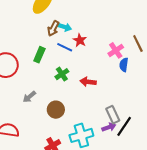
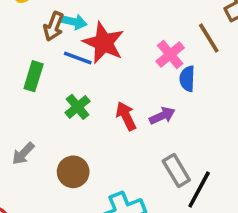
red star: (80, 40) -> (104, 43), size x1.6
red arrow: (88, 82) -> (126, 116), turned 63
purple arrow: (109, 127) -> (162, 116), moved

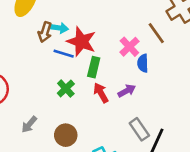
green rectangle: (34, 76) -> (94, 67), moved

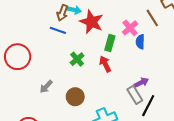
blue line: (64, 54) -> (58, 30), moved
green rectangle: (94, 67) -> (110, 43), moved
purple arrow: (127, 91) -> (141, 83), moved

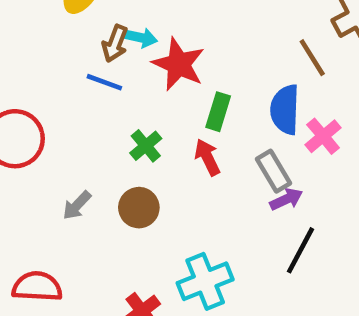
pink cross: (130, 28) -> (323, 136), moved
blue semicircle: (140, 42) -> (285, 110), size x1.5
gray rectangle: (135, 95) -> (274, 171), moved
brown circle: (75, 97) -> (139, 208), moved

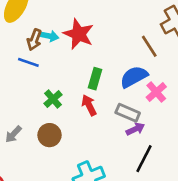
red star: (179, 64) -> (79, 34), moved
blue semicircle: (285, 110) -> (134, 77), turned 60
gray rectangle: (274, 171) -> (128, 113), turned -35

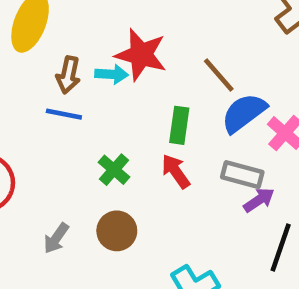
cyan arrow: (49, 36) -> (112, 74), moved
brown line: (149, 46) -> (219, 75), moved

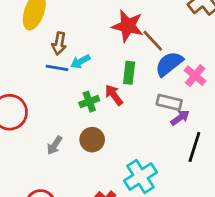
red star: (141, 55) -> (128, 26), moved
cyan arrow: (112, 74) -> (80, 62), moved, turned 150
green cross: (114, 170) -> (89, 102), turned 30
red arrow: (176, 171) -> (114, 95), moved

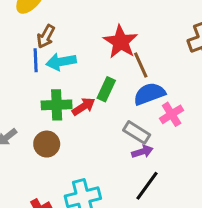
cyan arrow: (80, 62) -> (61, 62), size x1.4
blue line: (57, 68) -> (36, 60), turned 60
red arrow: (114, 95) -> (84, 107), turned 75
green cross: (89, 102) -> (57, 105), size x1.4

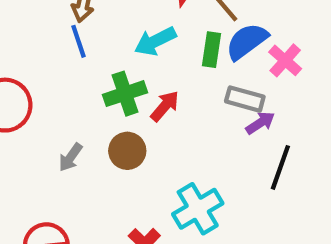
cyan arrow: (61, 62) -> (155, 41), moved
green rectangle: (106, 89) -> (212, 50), moved
red arrow: (84, 107) -> (165, 106), moved

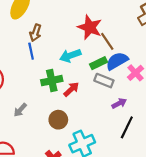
green rectangle: (212, 50) -> (99, 63), turned 49
gray rectangle: (245, 99) -> (104, 81), moved
brown circle: (127, 151) -> (58, 120), moved

